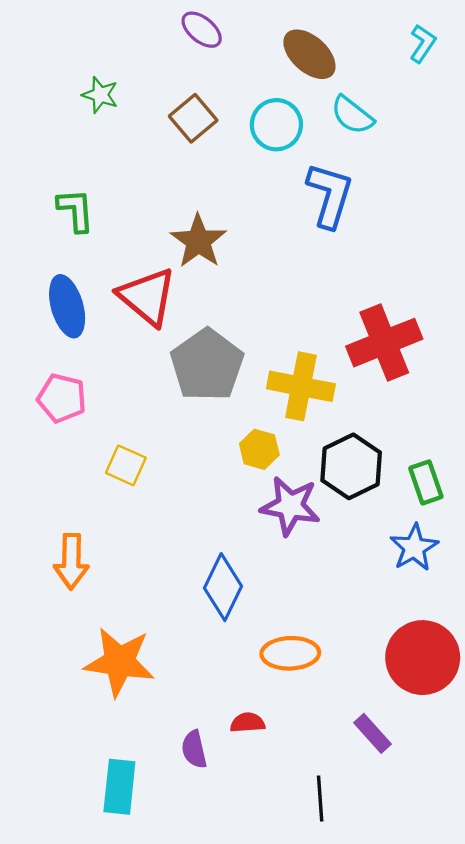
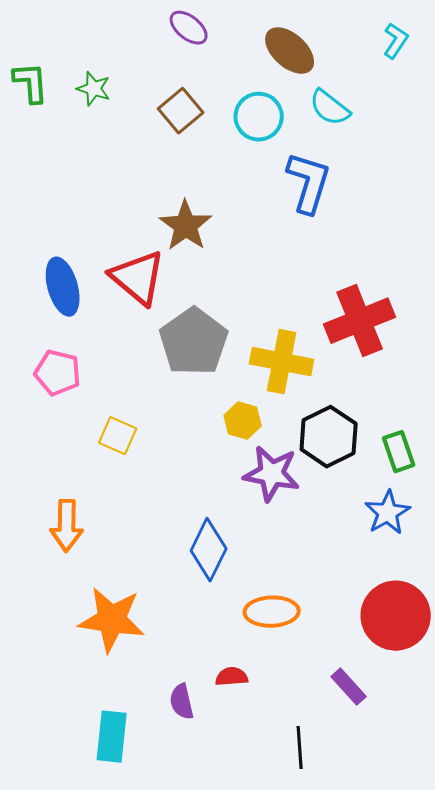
green L-shape: (76, 210) -> (31, 83), moved

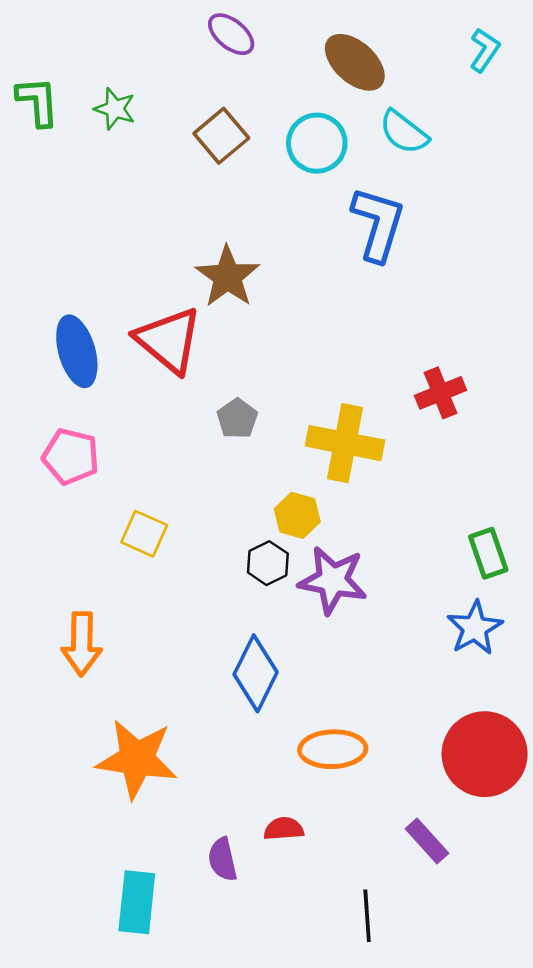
red cross: (360, 321) -> (440, 393), size x0.6
gray pentagon: (194, 342) -> (237, 419), size x0.5
black hexagon: (329, 437) -> (268, 563), moved, size x0.6

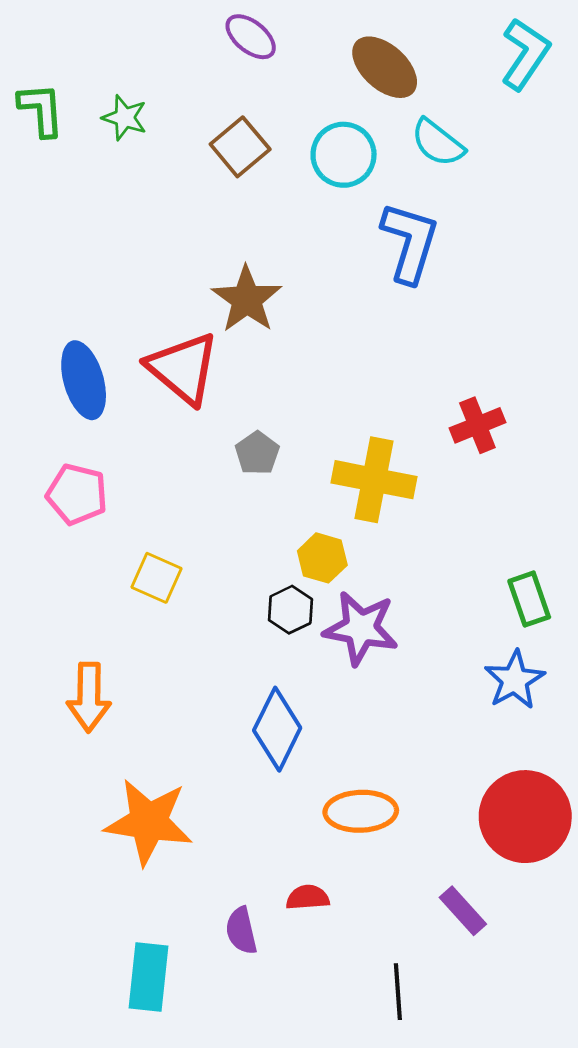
cyan L-shape: (485, 50) -> (525, 54), size x1.5

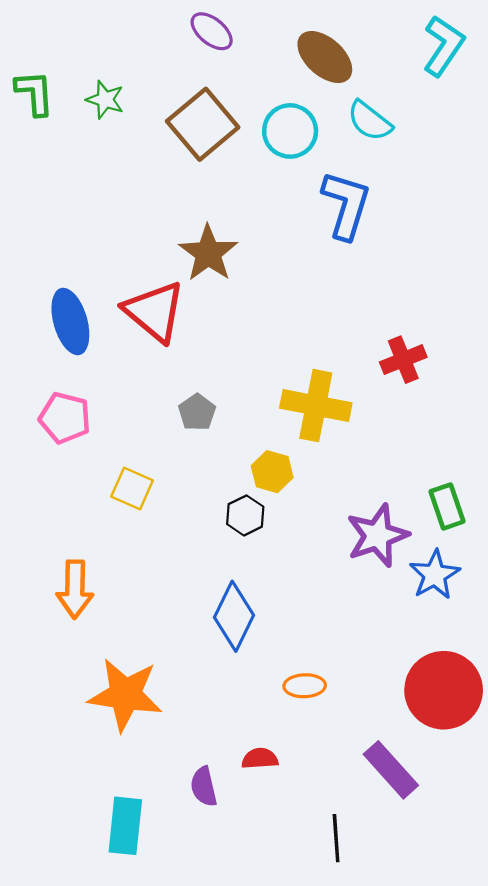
brown square: (240, 147) -> (203, 124), size x1.4
gray pentagon: (257, 453) -> (197, 412), moved
purple star: (361, 628) -> (377, 536), moved, turned -30
orange ellipse: (361, 811) -> (305, 686), size x0.7
purple rectangle: (463, 911) -> (391, 770), size x1.4

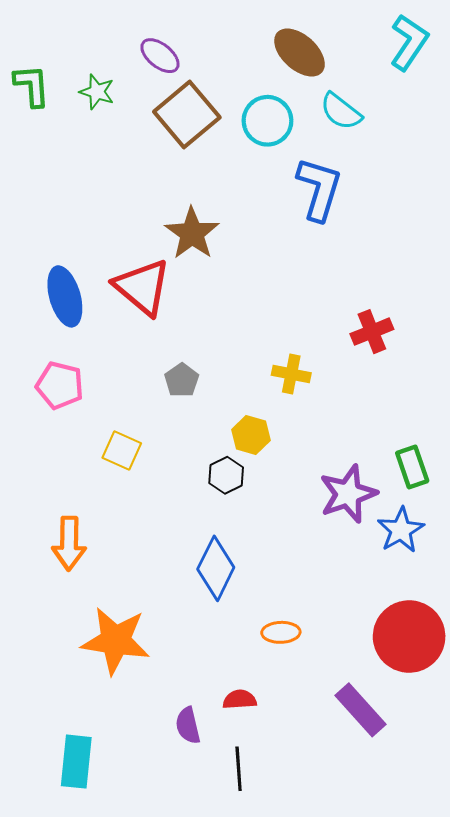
purple ellipse: (212, 31) -> (160, 56), moved
yellow cross: (316, 406) -> (291, 374), size x0.6
cyan rectangle: (125, 826) -> (76, 762), moved
black line: (336, 838) -> (239, 769), moved

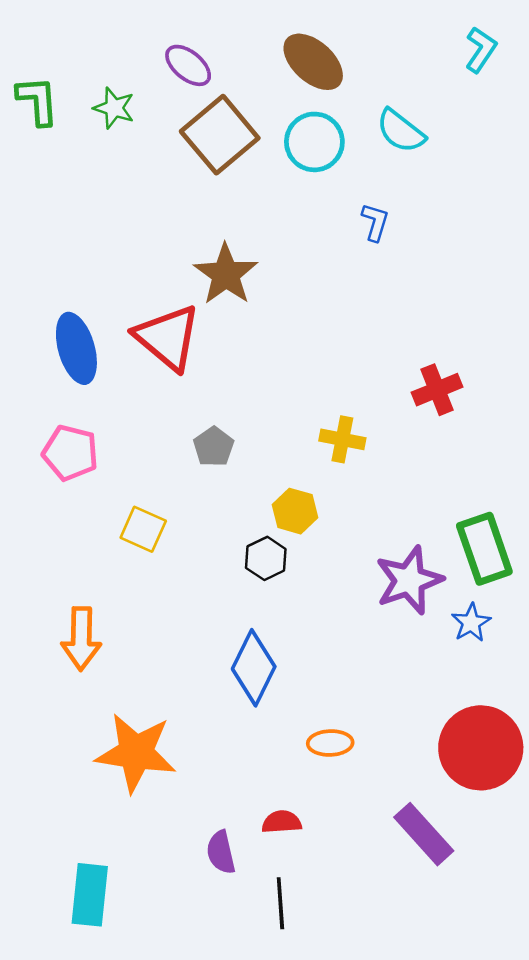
cyan L-shape: (409, 42) -> (481, 50), size x0.7
brown ellipse: (300, 53) -> (313, 62), moved
blue L-shape: (319, 189) -> (375, 222), size x0.5
green rectangle: (412, 467) -> (484, 549), size x1.4
blue star: (401, 530) -> (471, 623), size x0.7

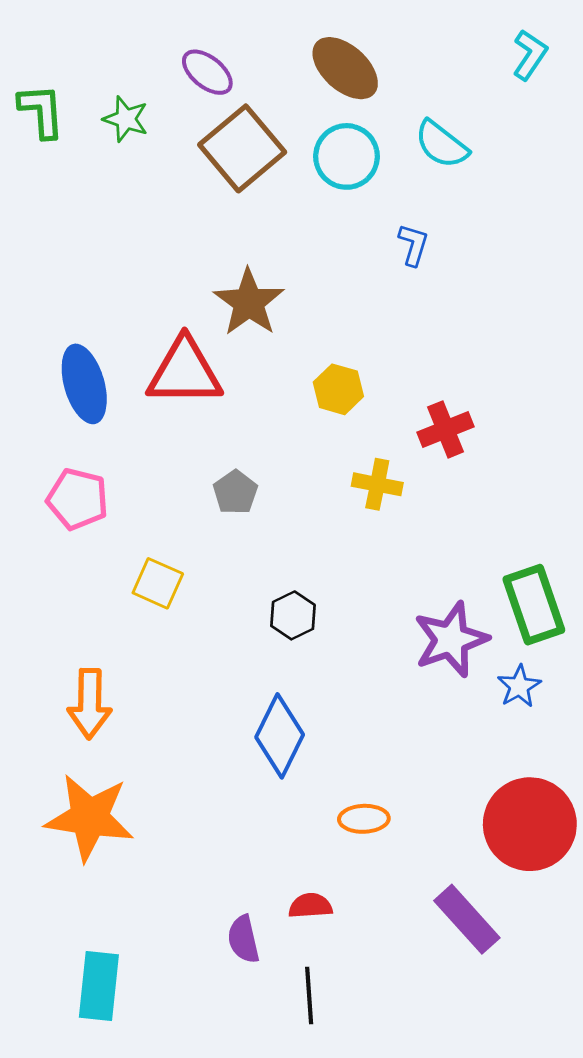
red triangle: (167, 337) -> (185, 372), turned -40
red cross: (437, 390) -> (446, 429), moved
yellow hexagon: (295, 511) -> (338, 389), moved
orange star: (136, 753) -> (90, 817), moved

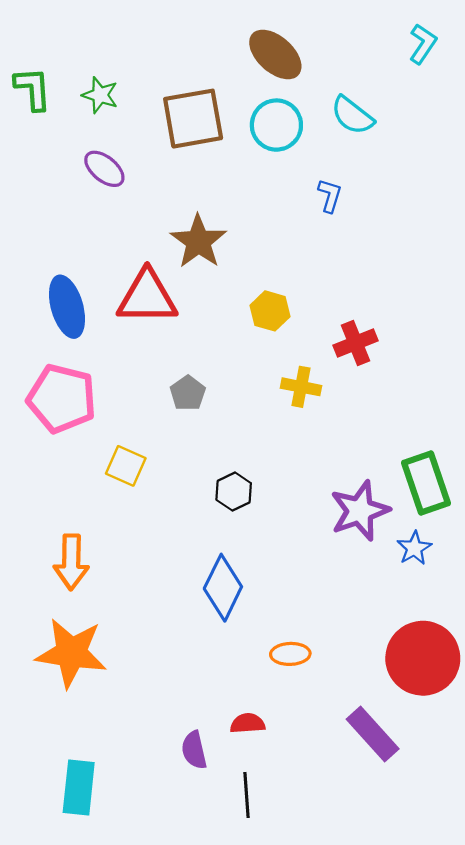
purple ellipse: (207, 72) -> (104, 169), moved
brown square: (242, 148) -> (193, 119), turned 30
pink pentagon: (78, 499) -> (62, 399), size x1.4

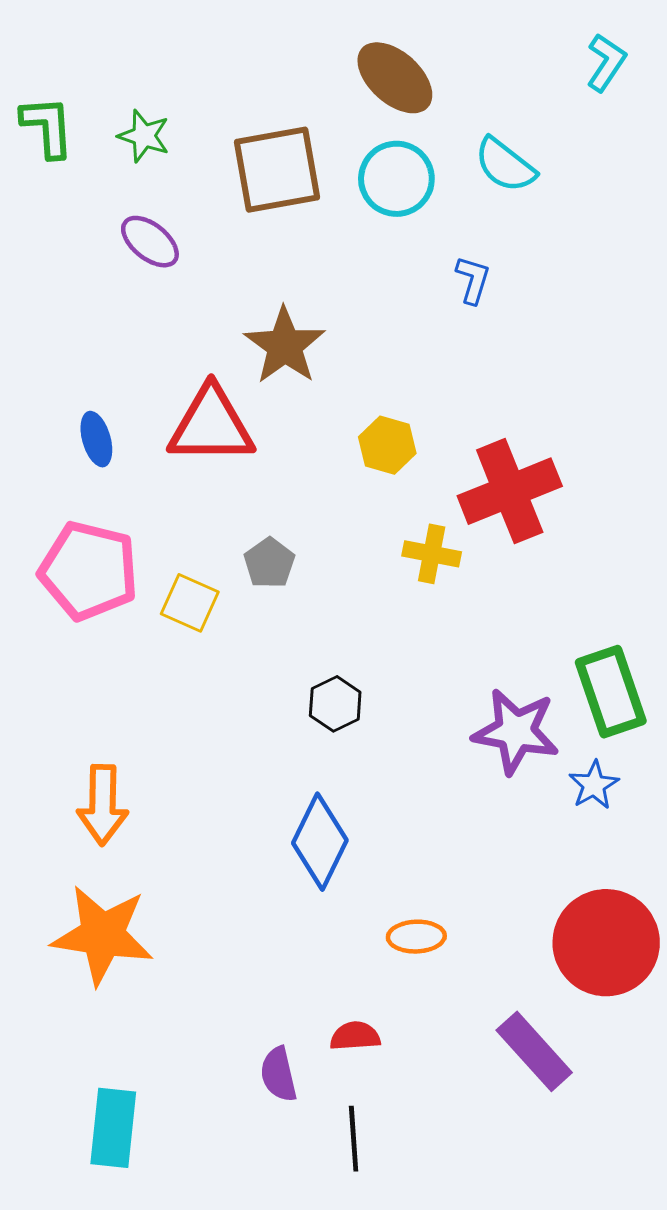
blue ellipse: (67, 307) -> (96, 439), size x0.6
red cross: (355, 343) -> (510, 491), size x1.6
yellow square: (126, 466) -> (190, 603), moved
purple star: (360, 511) -> (516, 731), turned 30

